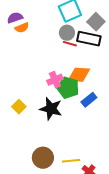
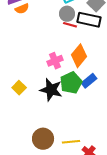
orange diamond: (79, 75) -> (79, 56), turned -55
green pentagon: (68, 88) -> (71, 83), moved, turned 30

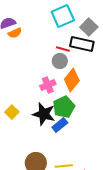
gray circle: (67, 14) -> (60, 61), moved
blue rectangle: (89, 81) -> (60, 125), moved

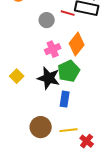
gray circle: (60, 61) -> (47, 20), moved
blue rectangle: (60, 125) -> (65, 99), moved, turned -42

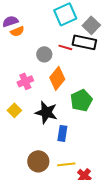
orange diamond: (77, 44) -> (57, 78), moved
pink cross: (53, 49) -> (25, 81), moved
green pentagon: (69, 71) -> (81, 100), moved

